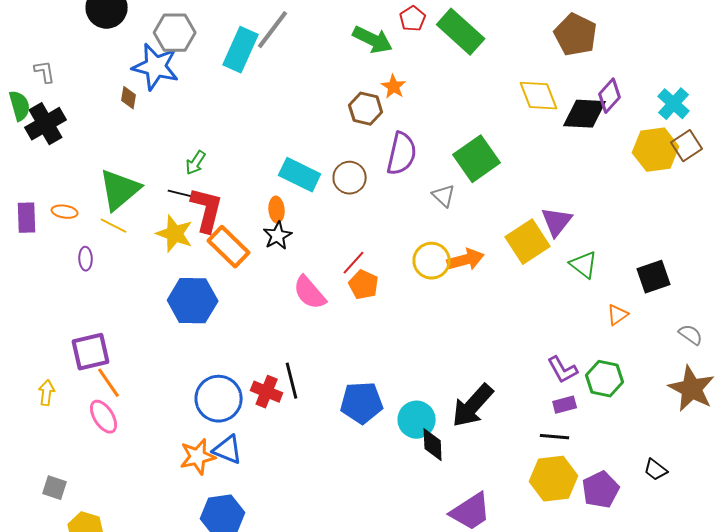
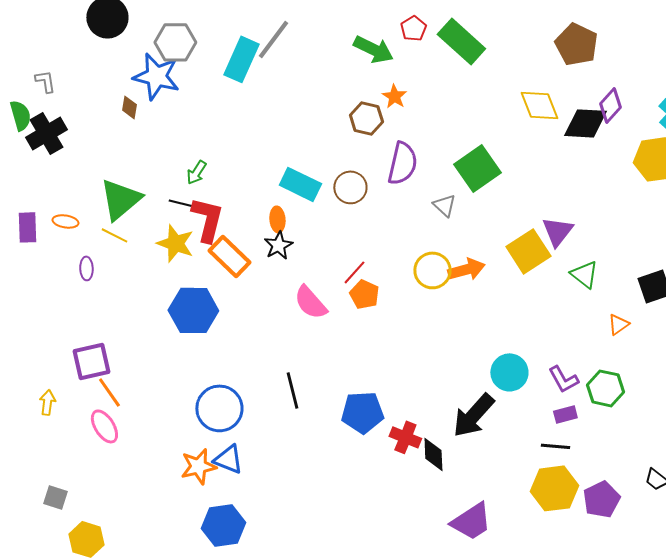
red cross: (267, 392) -> (405, 437), moved
cyan circle: (417, 420) -> (509, 372), moved

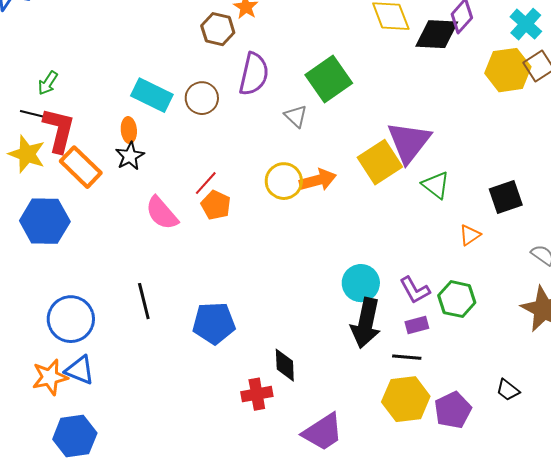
purple triangle: (557, 231) -> (409, 142), size x1.4
black arrow: (473, 415) -> (366, 323), moved, turned -30
red cross: (405, 437) -> (257, 394), moved, turned -32

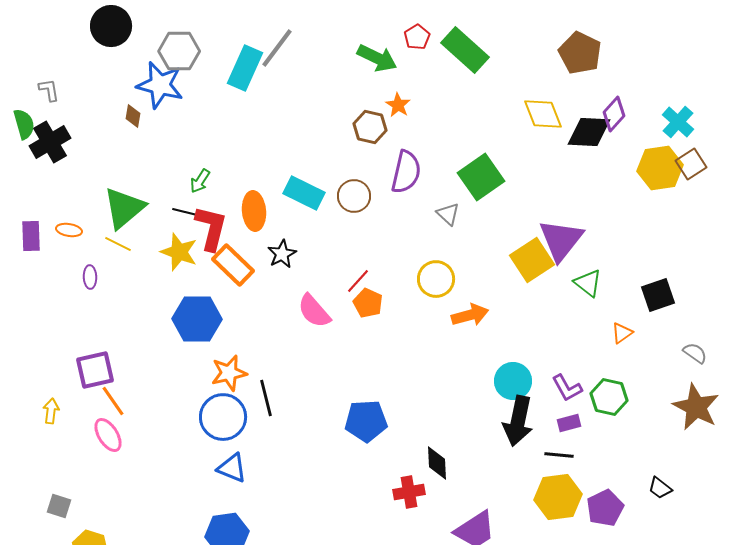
orange ellipse: (129, 130) -> (254, 211), moved, size x1.5
orange arrow: (318, 180) -> (470, 315), moved
black line: (144, 301) -> (266, 398), moved
orange star: (50, 377) -> (229, 373), moved

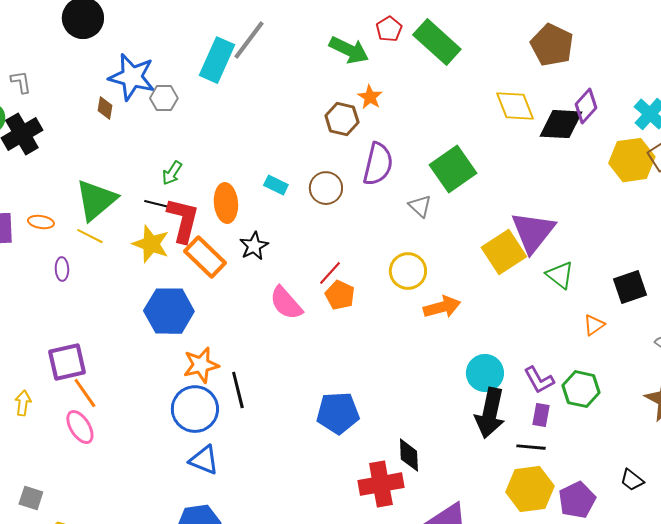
gray hexagon: (179, 51) -> (164, 98), moved, size x0.7
cyan rectangle: (304, 193) -> (276, 185), size x0.6
purple rectangle: (569, 423) -> (541, 415), turned -65
red cross: (409, 492) -> (381, 484), size x1.4

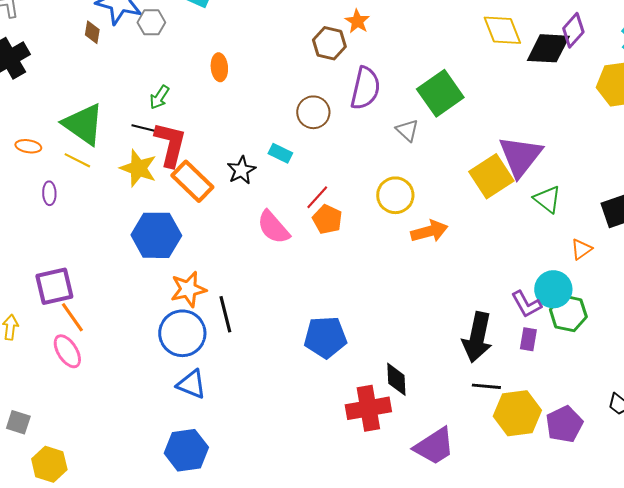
cyan rectangle: (276, 185) -> (280, 153), moved
green triangle: (96, 200) -> (83, 124), turned -45
orange ellipse: (226, 203) -> (219, 67), moved, size x0.7
cyan circle: (485, 373) -> (553, 289), moved
black line: (531, 447) -> (486, 386), moved

